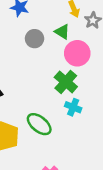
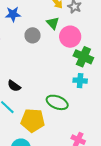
green triangle: (62, 32) -> (53, 23), turned 32
green cross: (66, 82) -> (83, 57), moved

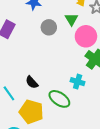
cyan cross: (80, 81) -> (78, 82), moved
black semicircle: (14, 86) -> (32, 82), moved

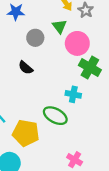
black semicircle: (32, 82) -> (26, 68), moved

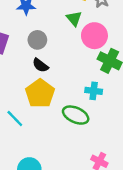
gray circle: (35, 38) -> (37, 40), moved
yellow pentagon: (26, 133) -> (40, 93), moved, turned 30

